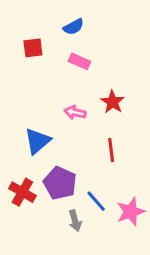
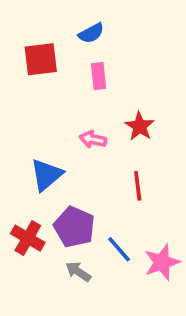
red square: (33, 48) -> (41, 59), size x1.4
pink rectangle: (80, 61) -> (99, 76), turned 60
gray arrow: (75, 221) -> (78, 272), moved, turned 140

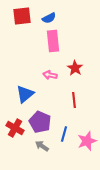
red square: (41, 59) -> (22, 16), moved
pink rectangle: (99, 76) -> (53, 41), size x1.5
blue line: (119, 249) -> (64, 134), turned 56

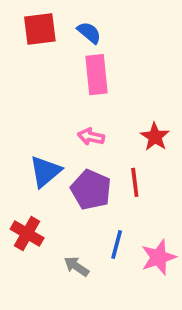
blue semicircle: (49, 18) -> (89, 33), turned -112
red star: (75, 68) -> (155, 137), moved
purple pentagon: (40, 122) -> (91, 190), moved

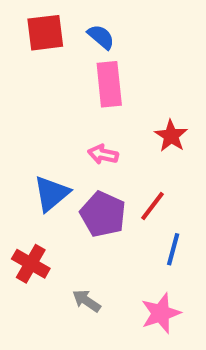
red star: (155, 137) -> (171, 136), moved
red line: (135, 182) -> (153, 206), turned 44
blue line: (117, 244) -> (173, 249), moved
pink star: (159, 257) -> (161, 313), moved

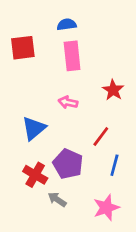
red square: (45, 33) -> (23, 48), moved
blue semicircle: (101, 37) -> (67, 24), turned -48
purple pentagon: (103, 214) -> (68, 164), moved
red cross: (31, 264) -> (35, 175), moved

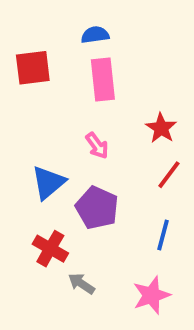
pink arrow: (68, 102) -> (97, 146), turned -138
red line: (101, 137) -> (169, 175), moved
purple pentagon: (68, 164) -> (97, 208), moved

